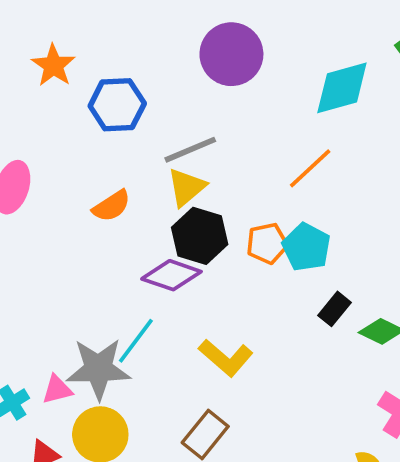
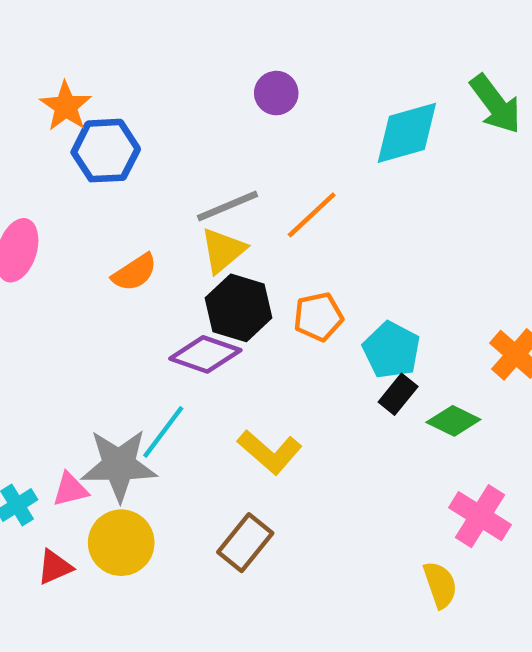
purple circle: (231, 54) -> (276, 93), size x0.6
blue hexagon: (117, 105) -> (106, 151), moved
orange line: (310, 168) -> (312, 215), moved
cyan pentagon: (306, 247) -> (391, 350), moved

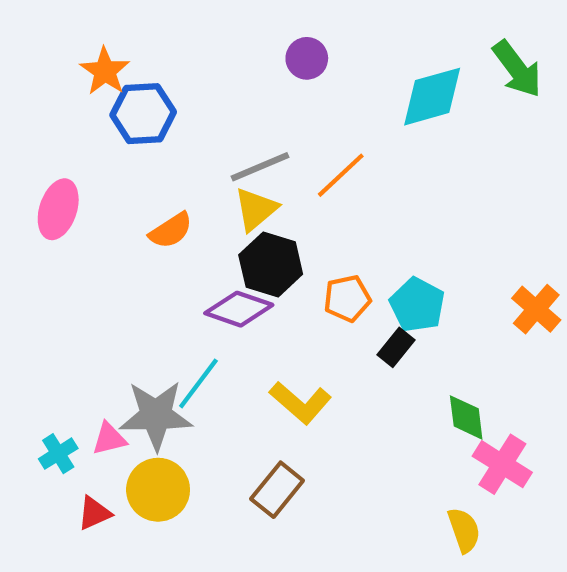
orange pentagon: (318, 317) -> (347, 298), moved
black rectangle: (398, 394) -> (396, 347), moved
green diamond: (453, 421) -> (466, 417), moved, turned 57

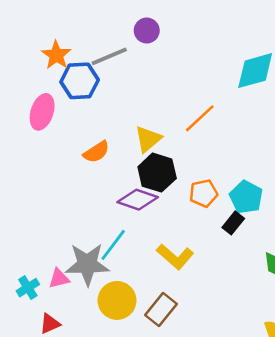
purple circle: (307, 58) -> (147, 31), moved
gray line: (260, 167) -> (109, 56), moved
pink ellipse: (58, 209) -> (42, 112), moved
yellow circle: (158, 490) -> (117, 300), moved

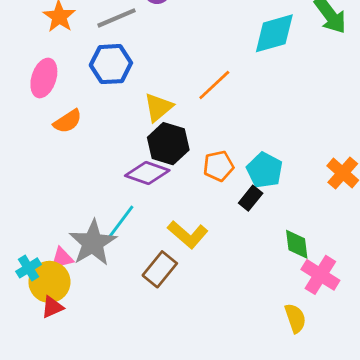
blue hexagon: (80, 81) -> (111, 64), moved
orange semicircle: (96, 152) -> (68, 121), moved
gray star: (87, 264) -> (93, 243), turned -30
yellow circle: (117, 300) -> (49, 282), moved
brown rectangle: (161, 309) -> (160, 269), moved

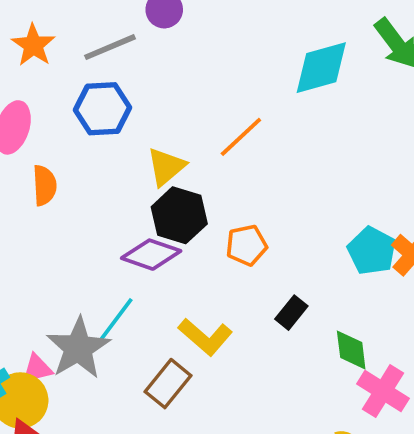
orange semicircle: (68, 121) -> (45, 185), turned -60
cyan pentagon: (265, 170) -> (372, 251), moved
black rectangle: (251, 198) -> (291, 313), moved

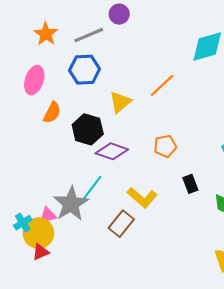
orange semicircle: (45, 185) -> (52, 113), turned 30
black hexagon: (179, 215) -> (88, 129), moved
black rectangle: (291, 313) -> (190, 184), turned -60

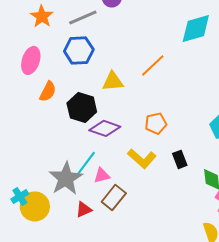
yellow triangle: (120, 102) -> (113, 81), turned 35
yellow L-shape: (142, 197) -> (142, 158), moved
pink triangle: (48, 215) -> (102, 175), moved
red triangle: (41, 252) -> (84, 209), moved

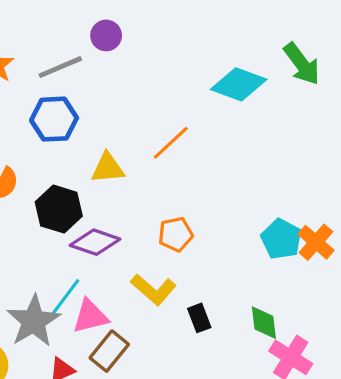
cyan diamond: (196, 28) -> (239, 84), turned 36
black rectangle: (180, 159) -> (199, 318), moved
pink triangle: (102, 175) -> (90, 316), size x1.4

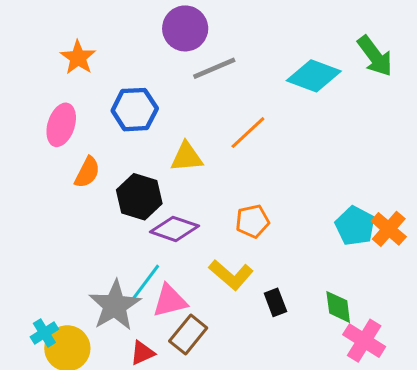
purple circle: (106, 35) -> (185, 28), size x1.5
gray line: (60, 67) -> (214, 68), moved

